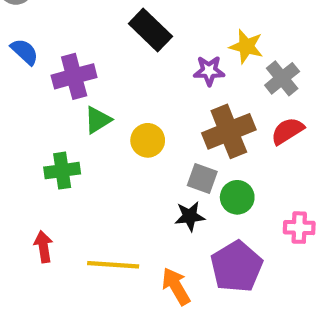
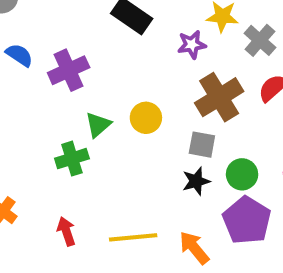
green triangle: (98, 120) -> (98, 125), moved
green circle: (237, 197) -> (242, 174), moved

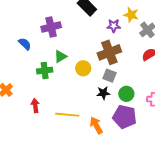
blue semicircle: (19, 55) -> (25, 44), moved
brown cross: (219, 97) -> (109, 52), moved
yellow circle: (146, 118) -> (83, 68), moved
purple pentagon: (247, 220) -> (125, 117), turned -30

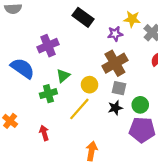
blue semicircle: (25, 44) -> (23, 68), size x1.6
yellow line: (67, 115) -> (79, 109), moved, turned -45
orange arrow: (96, 125) -> (92, 151), moved, turned 48

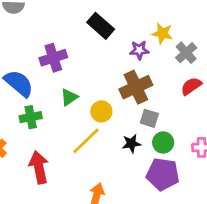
gray square: (119, 88) -> (149, 118), moved
green cross: (48, 94) -> (31, 117), moved
red arrow: (44, 133) -> (39, 167), size x1.6

